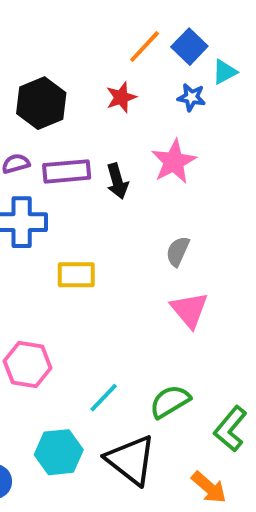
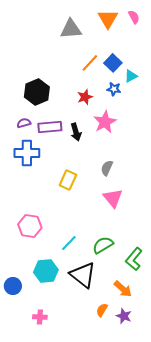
red star: (121, 97) -> (85, 97), moved
yellow rectangle: (76, 275) -> (68, 180), moved, turned -66

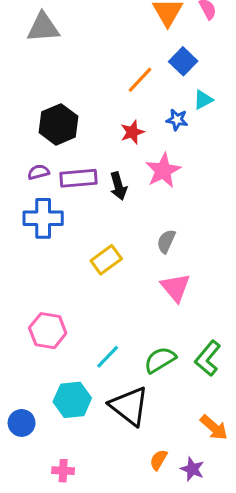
gray triangle: (71, 29) -> (43, 27), moved
blue square: (113, 63) -> (183, 61), moved
yellow rectangle: (68, 180) -> (106, 260), turned 30
green L-shape: (134, 259) -> (208, 358), moved
orange arrow: (123, 289) -> (214, 428), moved

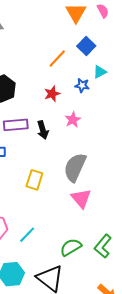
pink star: (163, 171) -> (73, 120), size x0.7
gray semicircle: (166, 241) -> (75, 167), size x1.8
yellow rectangle: (106, 260) -> (34, 180), turned -36
cyan line: (108, 357) -> (27, 235), moved

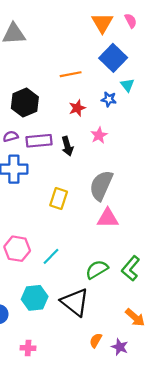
blue square: (86, 46) -> (113, 58), size x1.4
orange line: (57, 58) -> (71, 74), moved, turned 36
cyan triangle: (100, 72) -> (127, 85), turned -40
pink triangle: (81, 198) -> (108, 218), turned -50

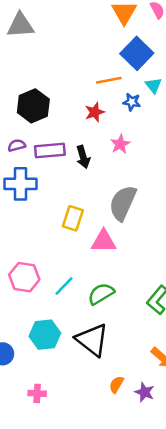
orange line: (71, 74) -> (109, 80), moved
pink triangle: (108, 218) -> (104, 241), moved
green semicircle: (97, 269) -> (101, 294), moved

